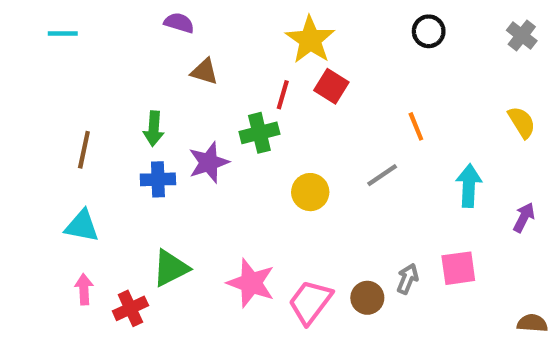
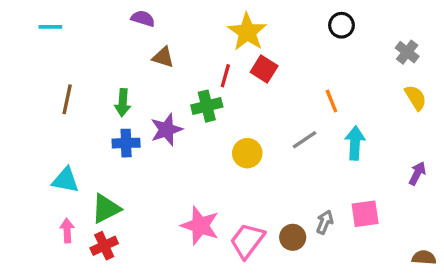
gray cross: (522, 36) -> (407, 52), moved
brown line: (84, 150) -> (67, 99), moved
cyan arrow: (469, 186) -> (355, 143), moved
green triangle: (171, 268) -> (106, 209), moved

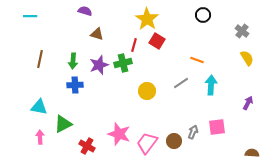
orange line: (331, 101) -> (197, 60), turned -48
purple star: (166, 130) -> (99, 65), moved
red cross: (104, 246) -> (87, 146), moved, turned -35

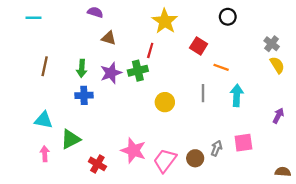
gray cross: (242, 31) -> (272, 44), moved
red square: (157, 41) -> (199, 46), moved
gray line: (181, 83) -> (203, 93), turned -56

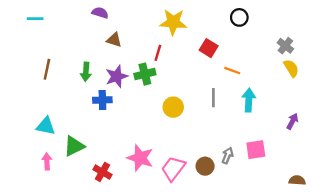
yellow star: (165, 21) -> (173, 22), turned -30
blue cross: (84, 95) -> (102, 100), moved

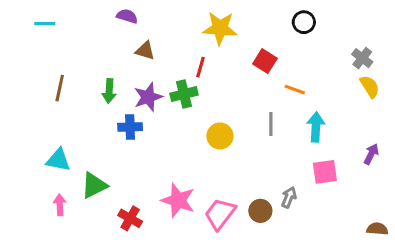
pink square: (256, 150) -> (325, 172), moved

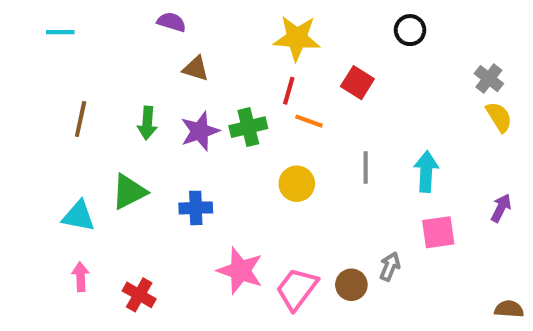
red line: (200, 67) -> (289, 91), moved
orange line: (295, 90) -> (309, 121), moved
blue cross: (130, 127) -> (196, 208), moved
green triangle: (94, 185) -> (129, 192), moved
red cross: (130, 218) -> (139, 295), moved

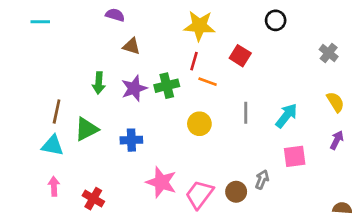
yellow semicircle: (499, 117) -> (335, 102), moved
brown line: (81, 119) -> (57, 112), moved
cyan arrow: (426, 172) -> (286, 116), turned 35

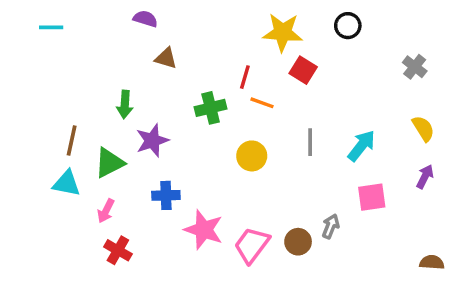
yellow star: (199, 26) -> (283, 32), moved
purple star: (134, 88) -> (152, 140), moved
blue cross: (131, 140) -> (166, 195), moved
pink arrow: (54, 186) -> (106, 211), moved, turned -150

